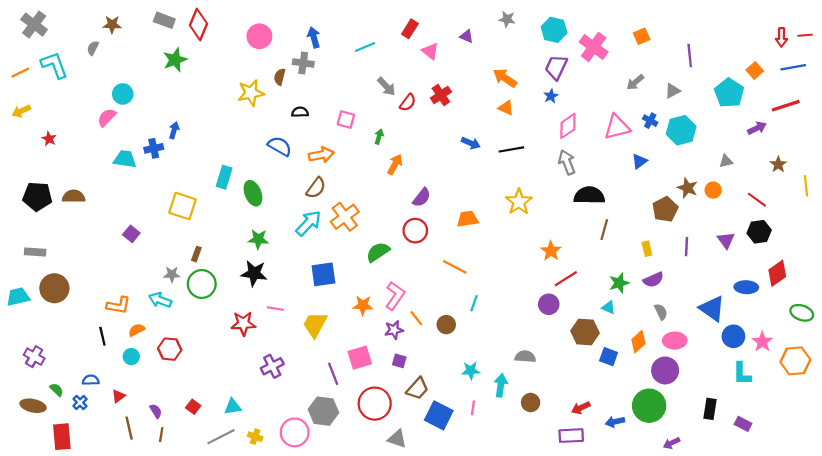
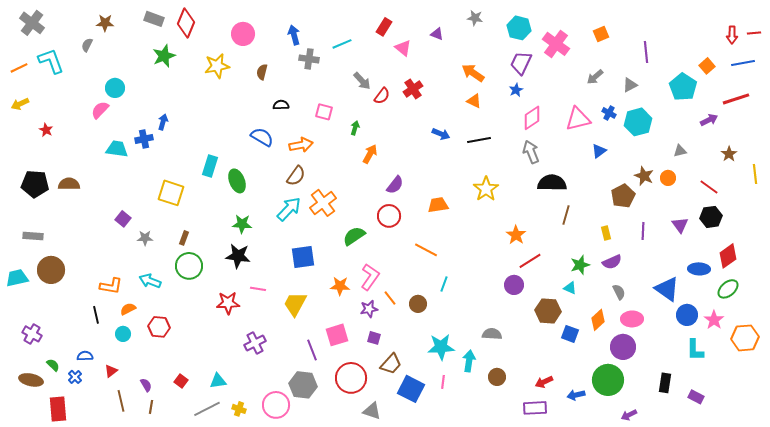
gray cross: (303, 63) -> (309, 59), moved
yellow star: (251, 93) -> (217, 66), moved
gray star: (172, 274) -> (145, 238), moved
green ellipse: (802, 313) -> (728, 289), moved, turned -60
cyan star: (471, 370) -> (441, 347), size x1.5

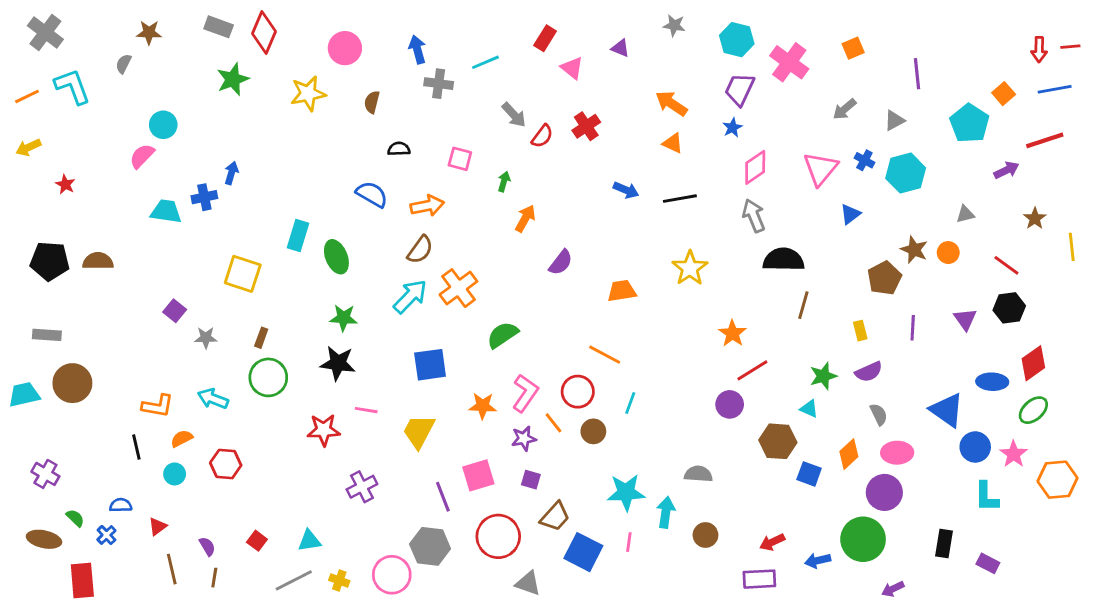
pink triangle: (578, 119) -> (820, 169), turned -36
red circle: (389, 216) -> (578, 392), moved

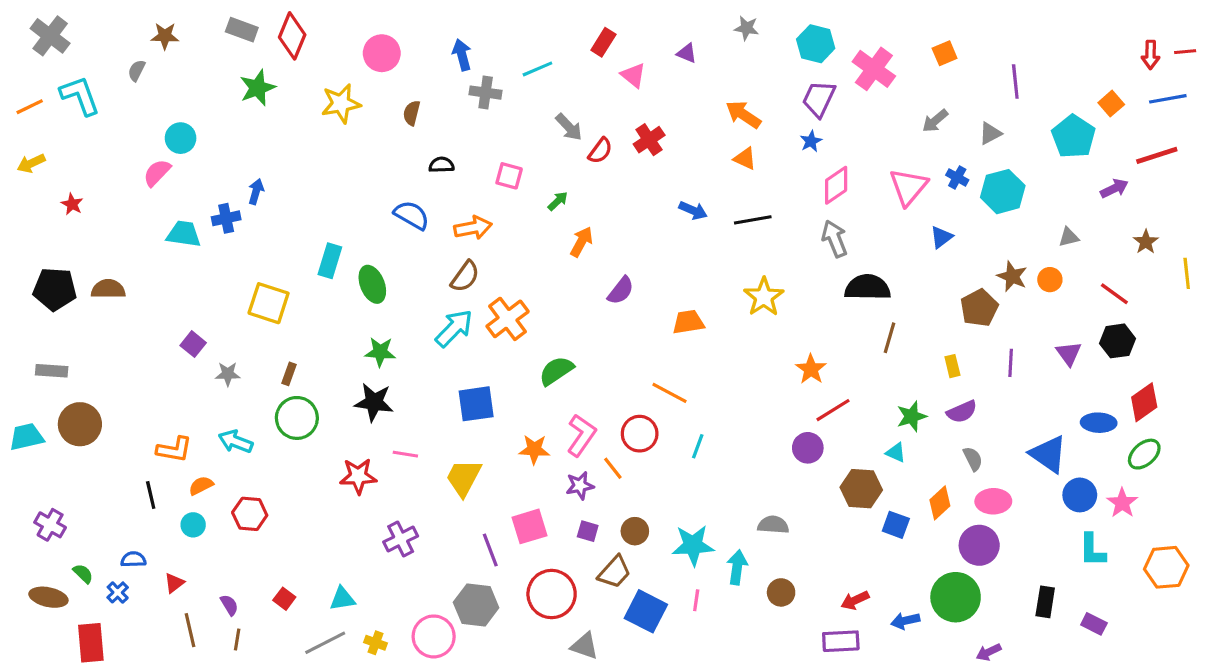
green arrow: (504, 182) -> (558, 201), turned 30
brown circle: (593, 431) -> (635, 531), moved
orange hexagon: (1058, 480) -> (1166, 567), moved

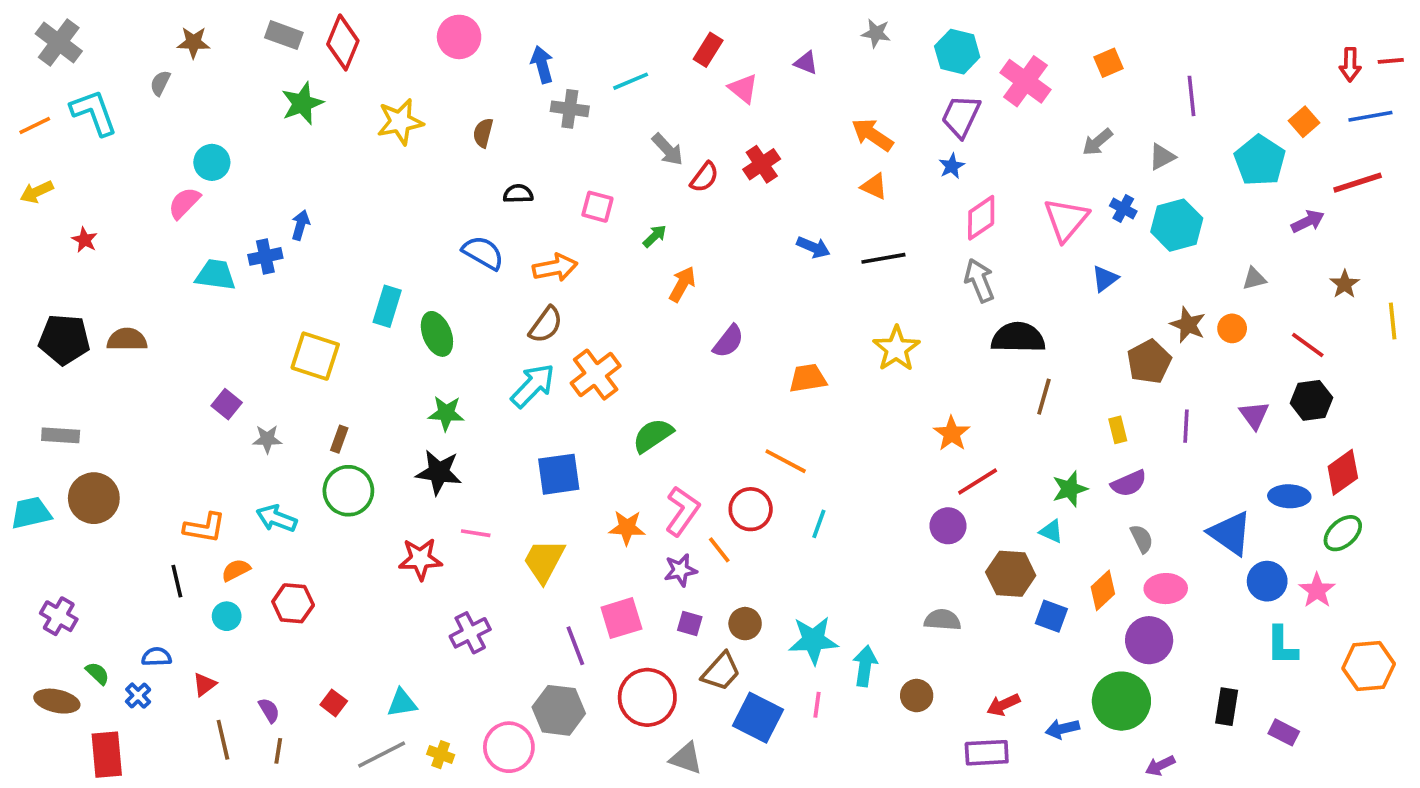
pink circle: (382, 53) -> (459, 37), moved
gray semicircle: (773, 525) -> (942, 620), moved

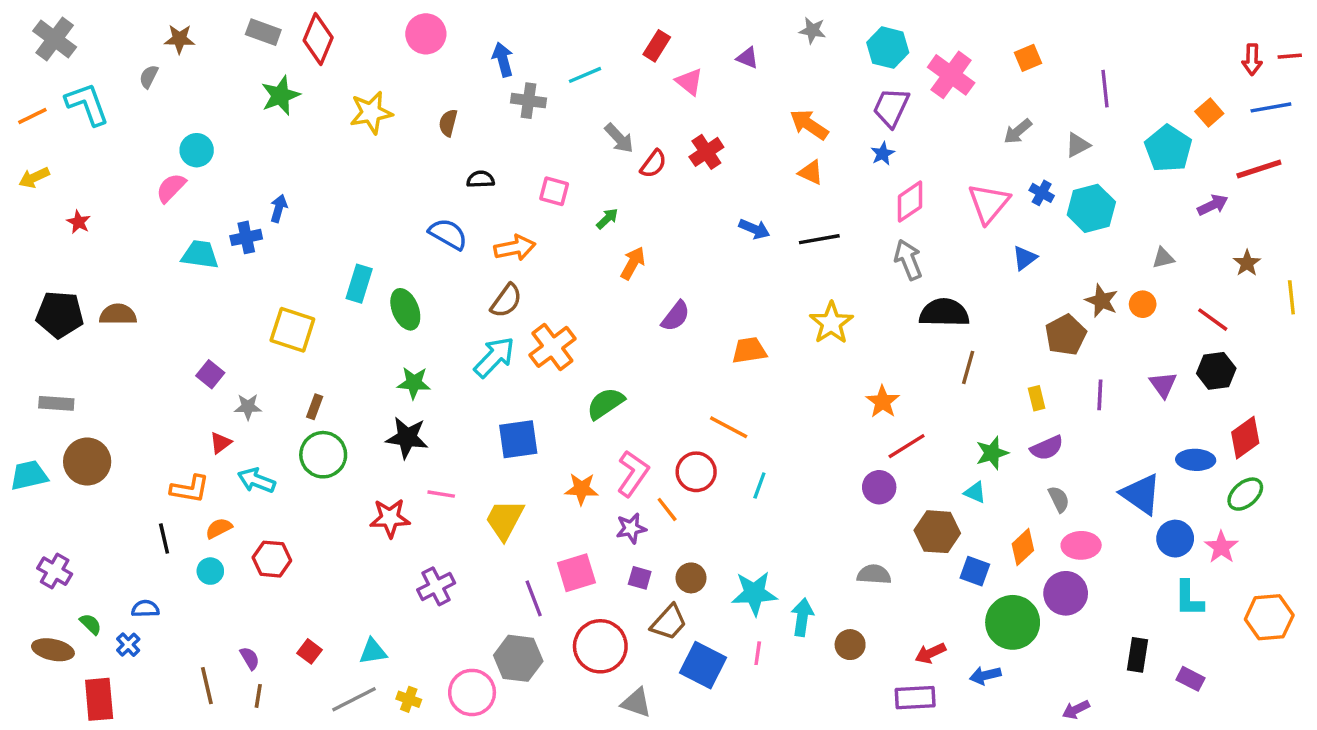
red triangle: (204, 684) -> (221, 443), moved
green circle: (1121, 701) -> (1013, 622), moved

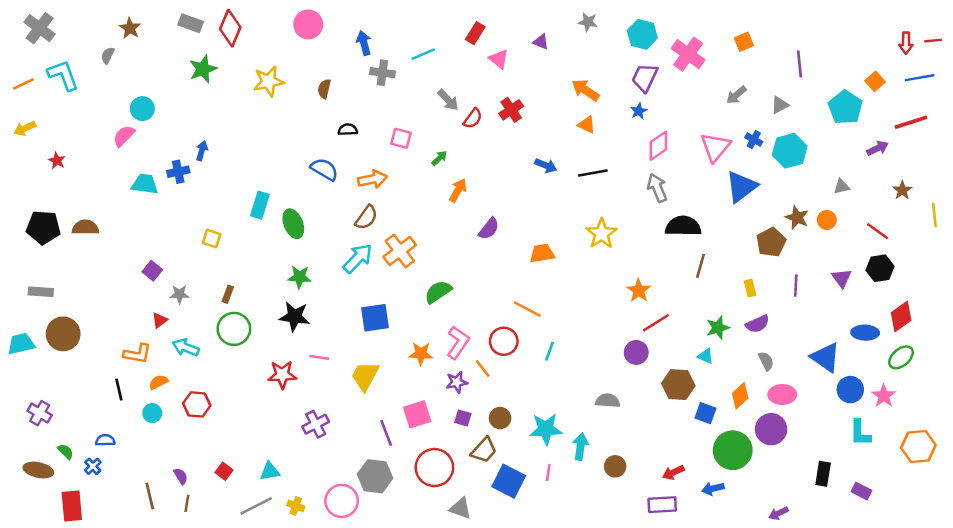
brown star: (180, 39) -> (130, 28), turned 30
blue triangle: (1025, 258) -> (741, 187), size x1.8
yellow square: (292, 330) -> (212, 239), size x0.6
gray semicircle: (874, 574) -> (608, 401), moved

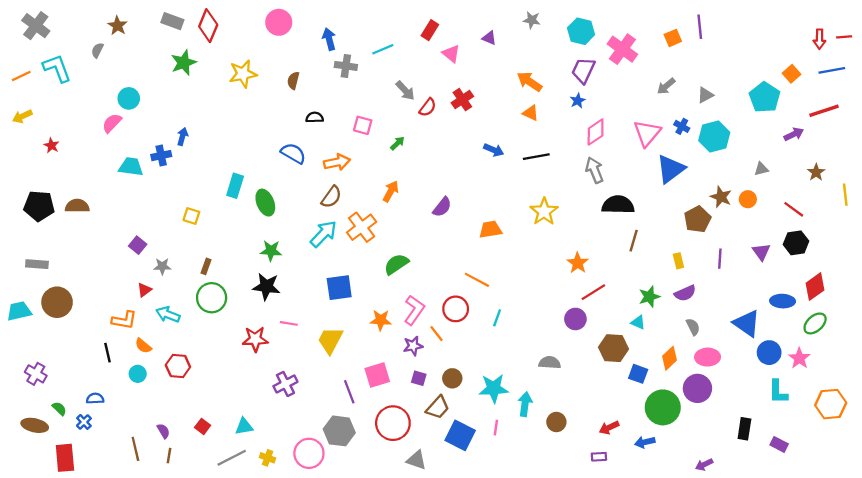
purple line: (800, 64) -> (700, 27), moved
orange arrow: (458, 190) -> (391, 191), moved
orange semicircle: (158, 382) -> (143, 346), turned -114
purple rectangle: (662, 505) -> (599, 457), size x0.6

